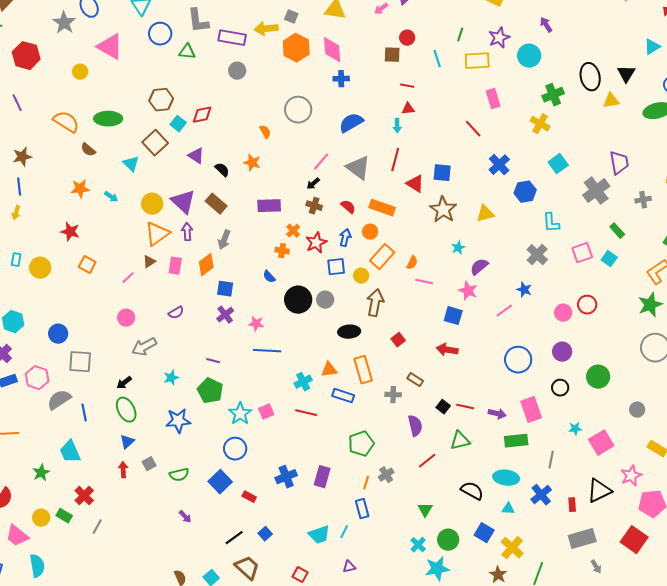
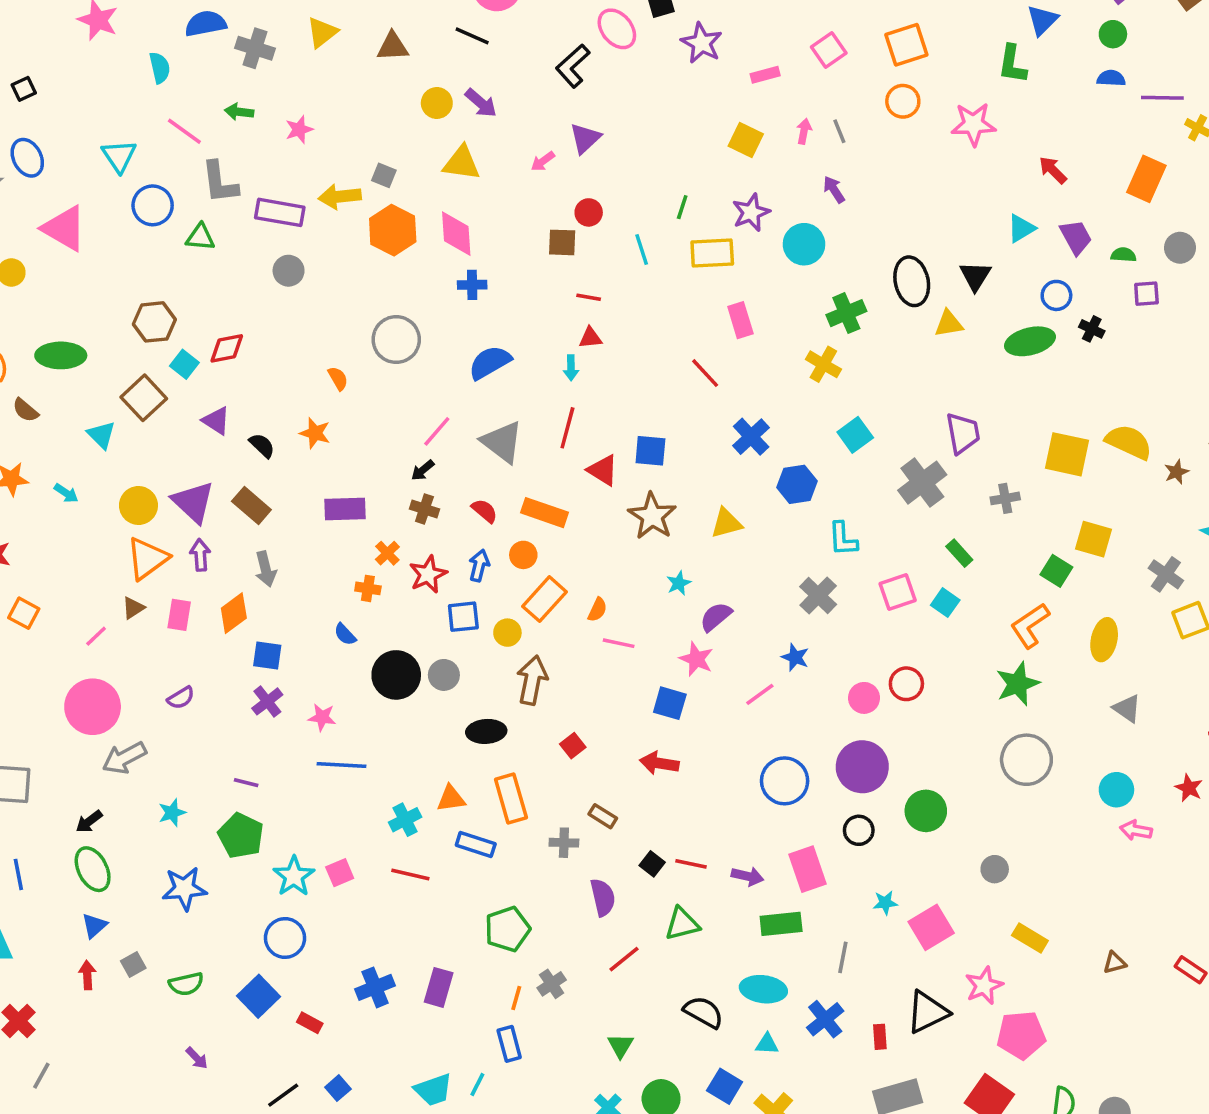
gray arrow: (224, 240) -> (266, 569), turned -36
pink circle: (126, 318) -> (93, 707), size x1.8
purple circle: (562, 352) -> (862, 767), size x1.5

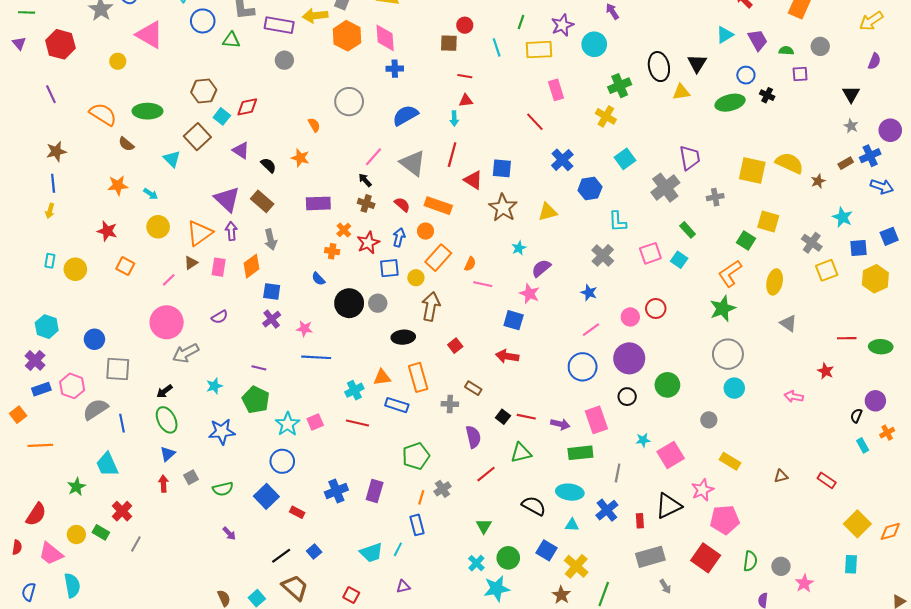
black arrow: (423, 470) -> (365, 180), turned 88
yellow circle: (138, 505) -> (158, 227), moved
pink line: (760, 694) -> (591, 330), moved
cyan circle: (1116, 790) -> (734, 388), moved

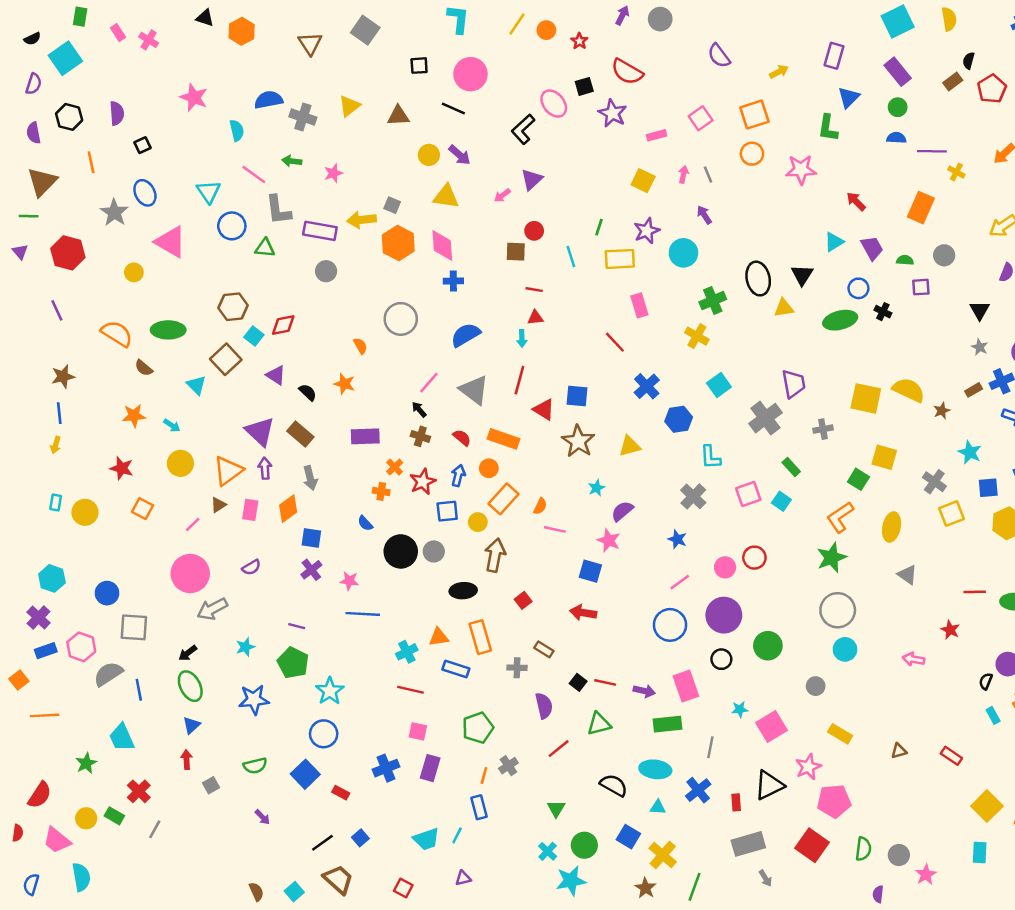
pink square: (315, 422) -> (418, 731), moved, turned 35
gray square: (191, 477) -> (211, 785), moved

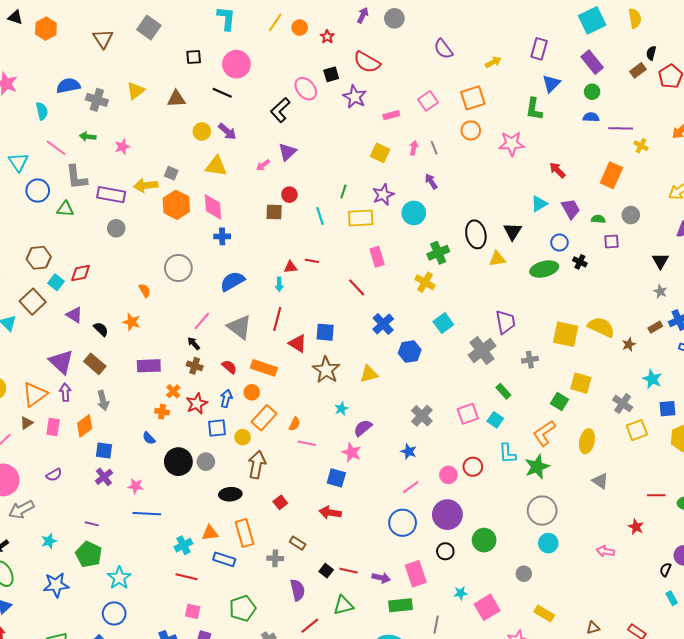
red line: (534, 290) -> (312, 261), moved
cyan L-shape: (710, 457) -> (507, 453), moved

